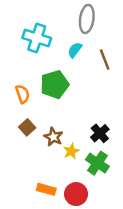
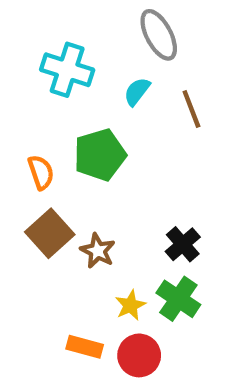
gray ellipse: (87, 19) -> (159, 35), turned -36
brown square: (27, 127) -> (50, 233), size x1.5
yellow star: (71, 151) -> (130, 305), moved

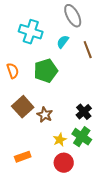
orange semicircle: (41, 172) -> (13, 71), moved
orange rectangle: (85, 347) -> (23, 157), moved, turned -35

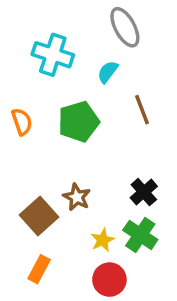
brown line: (88, 50) -> (142, 110), moved
brown square: (23, 107) -> (39, 216), moved
orange rectangle: (23, 157) -> (39, 269), turned -42

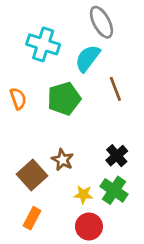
cyan semicircle: (108, 72) -> (88, 58), size x1.5
yellow star: (103, 240) -> (83, 195), turned 30

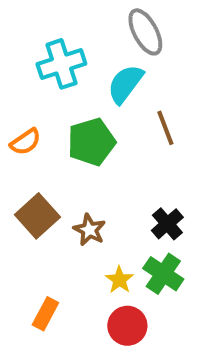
cyan cross: (43, 44) -> (61, 64), turned -36
orange semicircle: (18, 99) -> (25, 142), turned 75
brown square: (32, 175) -> (37, 216), moved
yellow star: (83, 195) -> (119, 280), turned 30

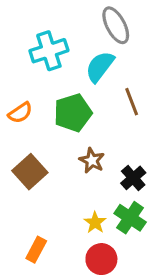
brown star: (89, 230) -> (92, 160), moved

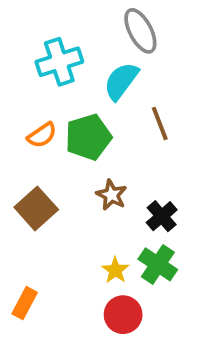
orange semicircle: (20, 113) -> (42, 135), moved
orange rectangle: (36, 250) -> (25, 303), moved

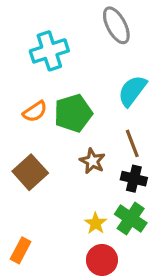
cyan semicircle: (121, 81) -> (132, 91), moved
brown line: (160, 124) -> (132, 143), moved
black cross: (162, 216) -> (134, 179), turned -35

